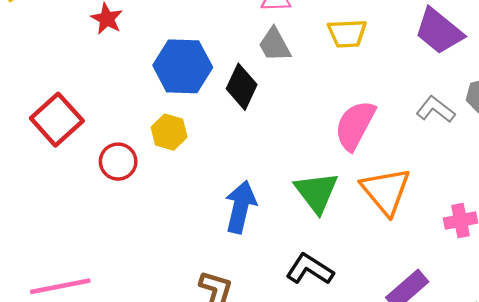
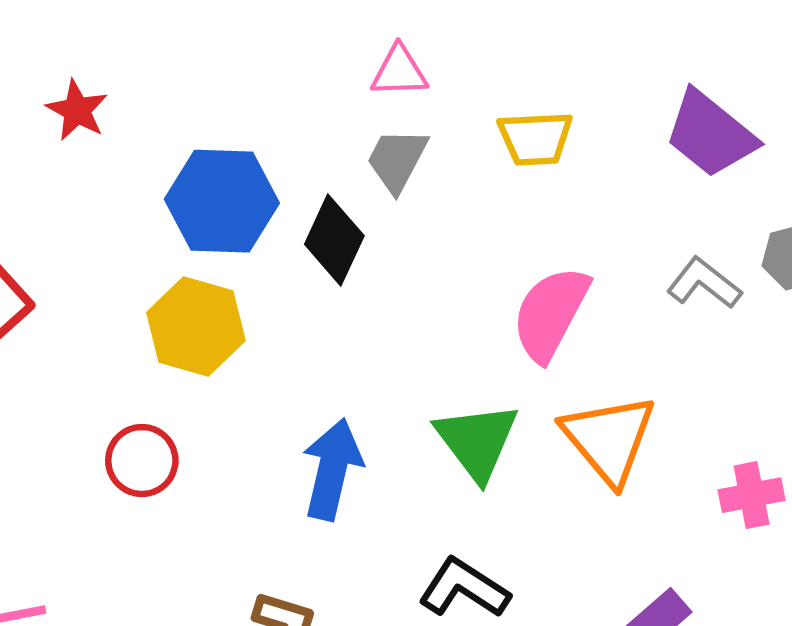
gray trapezoid: (275, 45) -> (397, 160), turned 57
yellow hexagon: (169, 132) -> (196, 326), size x1.4
red circle: (118, 162) -> (142, 461), moved

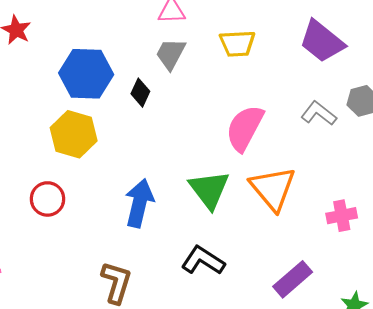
black diamond: (334, 240) -> (140, 93), size x0.7

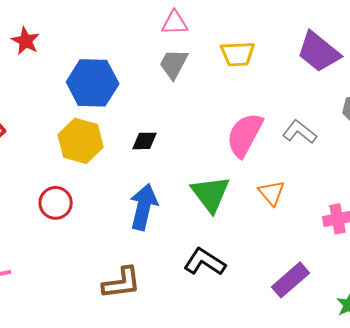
black diamond: (140, 93) -> (145, 141), moved, turned 64
gray L-shape: (319, 113) -> (300, 132), moved
orange triangle: (273, 189) -> (272, 193), size x0.6
brown L-shape: (116, 282) -> (122, 283), turned 66

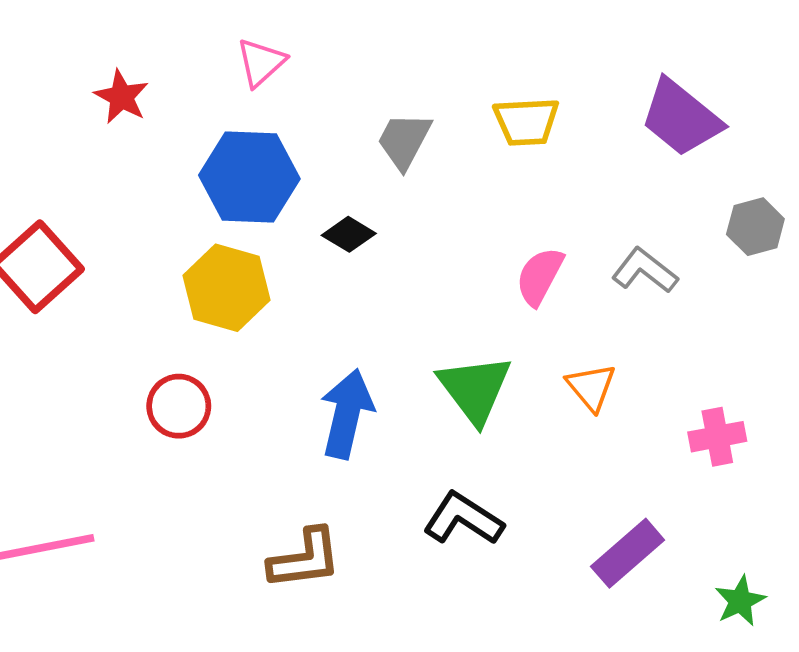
pink triangle: (175, 23) -> (261, 62), moved, turned -40
pink semicircle: (245, 135) -> (540, 276), size x0.7
black diamond: (145, 141) -> (349, 234), moved, turned 32

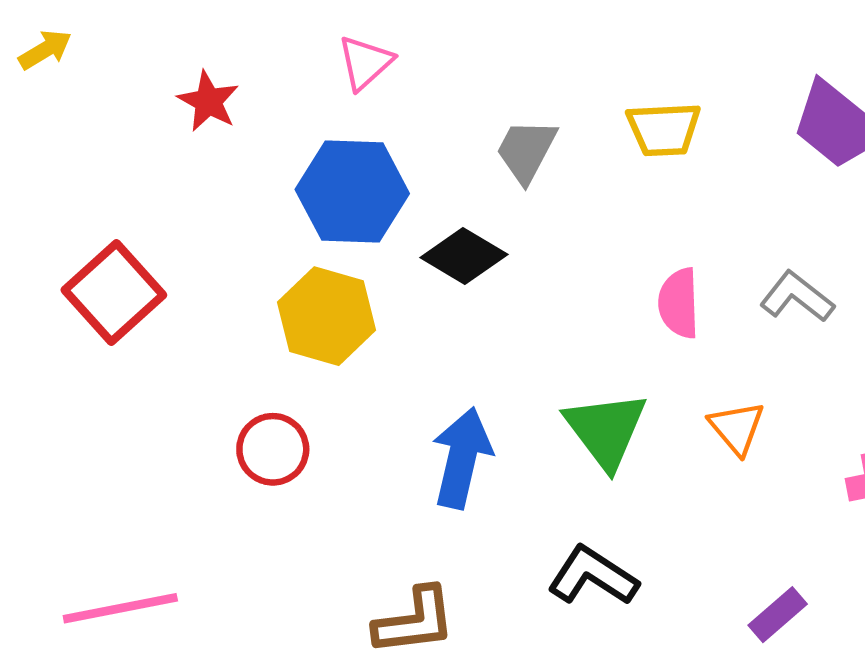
black diamond: (349, 234) -> (464, 256), size x1.4
pink semicircle: (540, 276) -> (679, 303), turned -30
purple rectangle: (628, 553) -> (778, 615), size x0.7

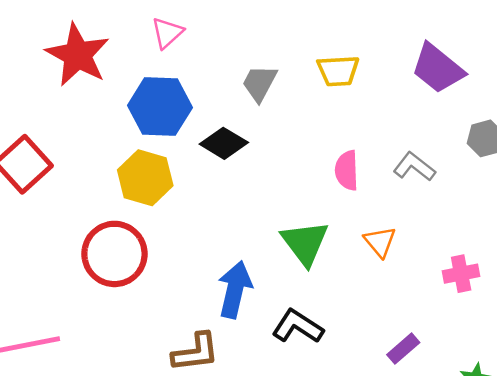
red star: (208, 101) -> (78, 55), size x1.8
red circle: (273, 449) -> (114, 254), size x1.6
blue arrow: (462, 458) -> (235, 290), moved

